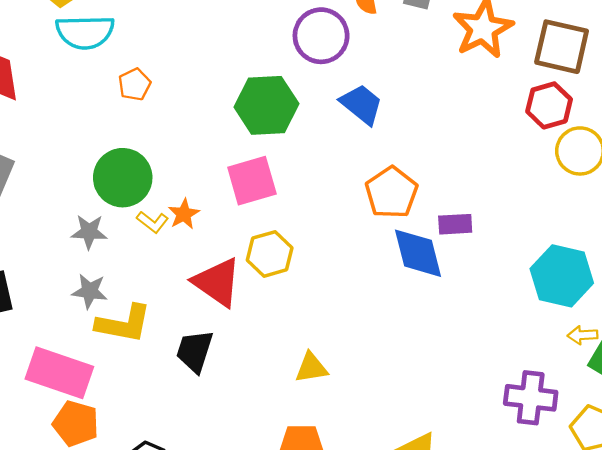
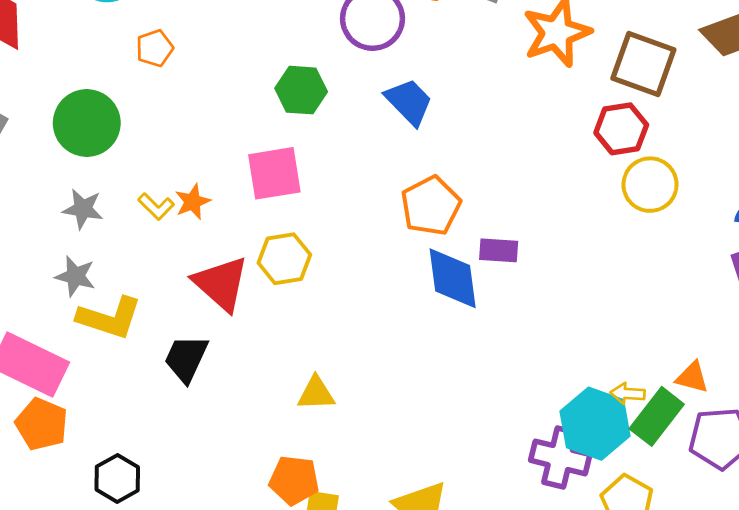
green hexagon: (266, 105) -> (301, 90), size x0.7
green circle: (123, 178) -> (87, 123), moved
cyan hexagon: (562, 276) -> (595, 424), moved

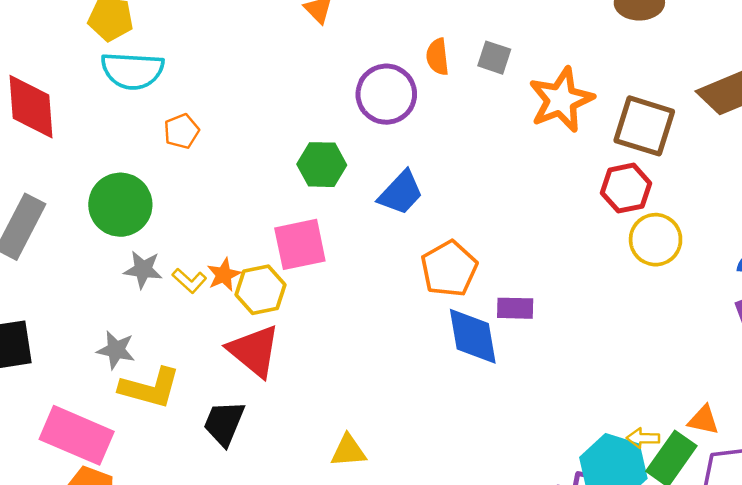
blue trapezoid: (409, 102) -> (401, 193), moved, turned 90
gray star: (83, 209) -> (143, 270), moved
yellow hexagon: (284, 259) -> (261, 290), moved

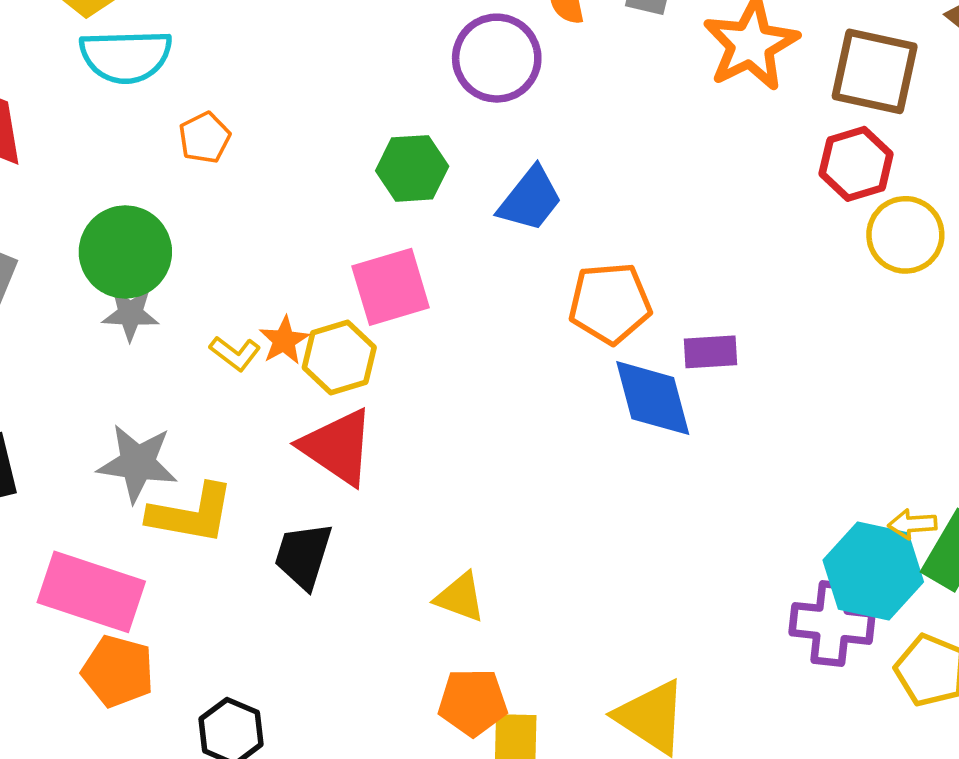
orange pentagon: (449, 269) -> (610, 303), turned 30
gray star: (143, 270) -> (130, 314), moved
gray star: (116, 350) -> (137, 463), size x1.4
yellow triangle: (348, 451) -> (460, 597), moved, turned 30

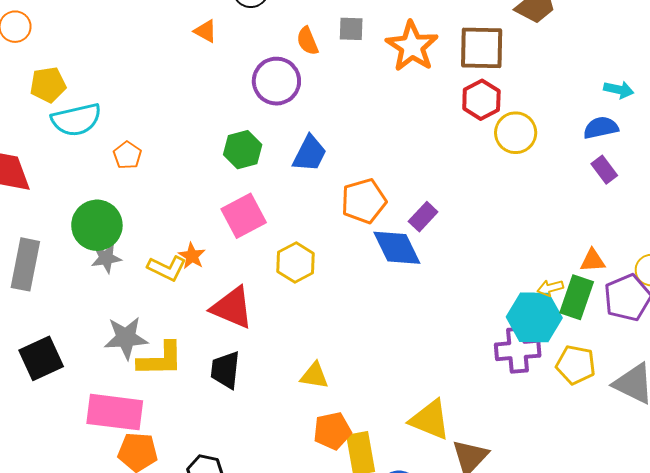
purple rectangle: (711, 352) -> (423, 217), turned -32
yellow L-shape: (235, 353) -> (167, 268), size x1.4
yellow hexagon: (339, 358) -> (296, 263), moved

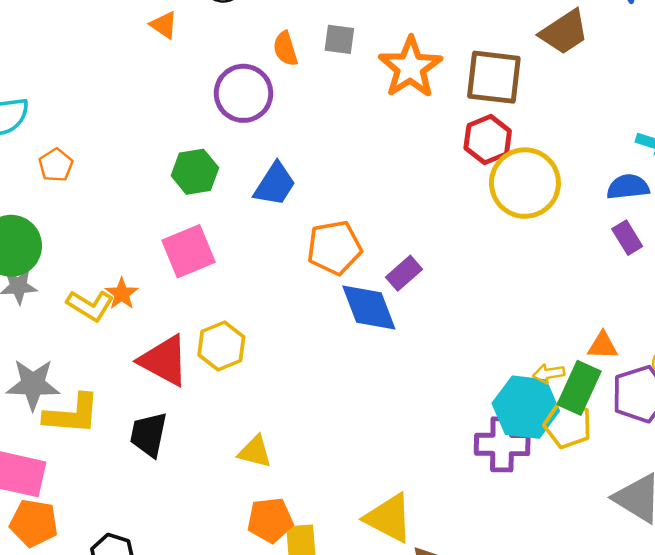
yellow circle: (516, 133) -> (525, 183), size x1.4
yellow hexagon: (296, 263) -> (221, 346), moved
yellow pentagon: (576, 365) -> (568, 424), moved

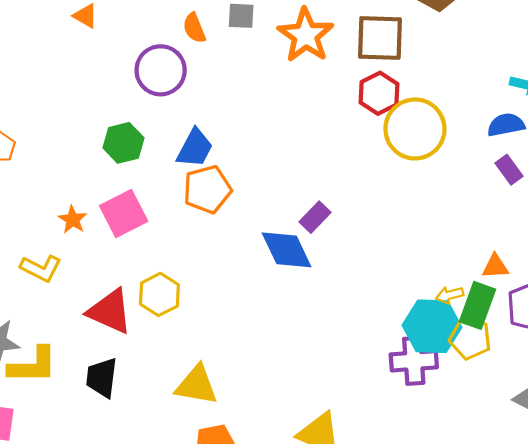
orange pentagon: (334, 248) -> (207, 189), moved
orange star: (122, 294) -> (73, 220), moved
yellow triangle: (255, 452) -> (197, 385), size x1.4

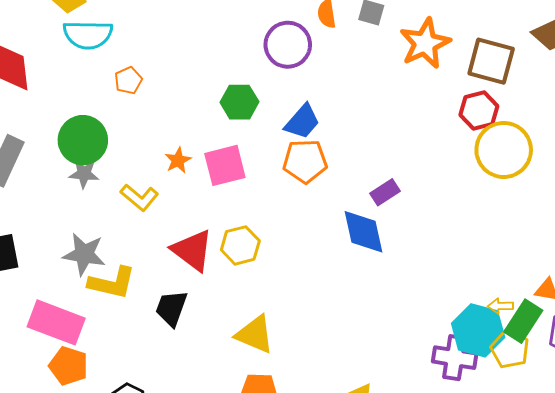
purple rectangle: (315, 217) -> (385, 192), moved

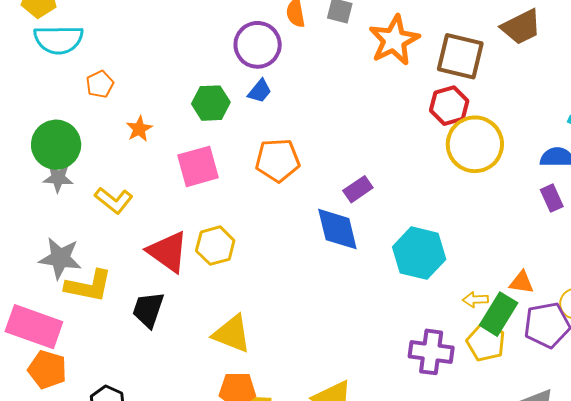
blue trapezoid: (302, 122) -> (260, 91), moved, size x0.7
orange star: (178, 160) -> (139, 129), moved
cyan hexagon: (478, 330) -> (419, 253), moved

